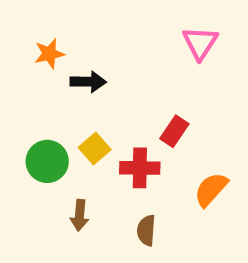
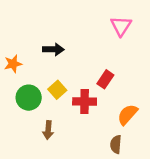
orange star: (49, 54) -> (13, 64), moved
brown semicircle: (146, 230) -> (116, 144), moved

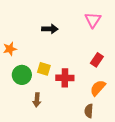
black arrow: (53, 49) -> (50, 29), moved
red rectangle: (105, 79) -> (97, 60), moved
yellow square: (57, 90) -> (44, 69), turned -32

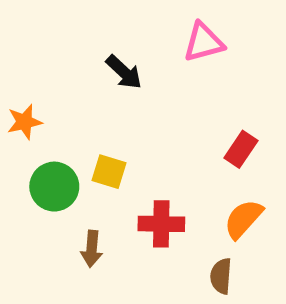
pink triangle: (93, 20) -> (204, 42), moved, turned 42
black arrow: (50, 29) -> (124, 72), turned 42
red cross: (65, 78) -> (161, 224), moved

